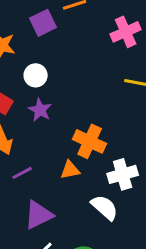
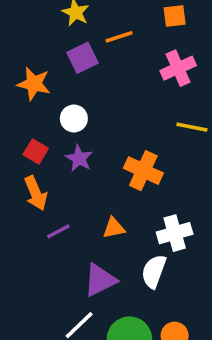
orange cross: (90, 141) -> (143, 171), moved
white semicircle: (105, 207) -> (154, 271), turned -112
purple triangle: (39, 215) -> (100, 280), moved

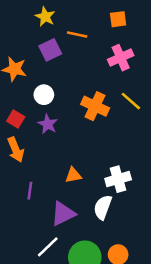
orange line: (119, 37) -> (77, 35), turned 30
yellow line: (192, 127) -> (131, 101), turned 30
orange cross: (143, 171) -> (95, 106), moved
purple line: (58, 231) -> (30, 191), moved, turned -54

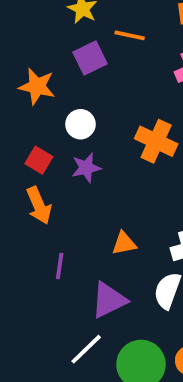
purple star: (48, 124) -> (86, 168), turned 30

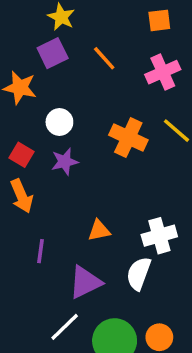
orange line: (130, 35) -> (104, 58), moved, turned 36
purple square: (90, 58) -> (53, 53), moved

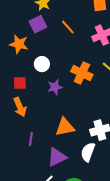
red square: (22, 155) -> (20, 83), turned -32
purple star: (65, 162) -> (55, 87), moved
orange triangle: (99, 230) -> (65, 127), size x1.5

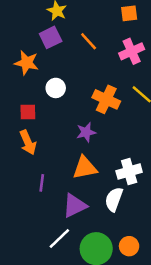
purple star: (55, 87) -> (86, 132), moved

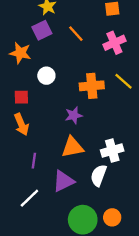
orange cross: (106, 99) -> (92, 86), turned -30
white line: (59, 239) -> (29, 198), moved

